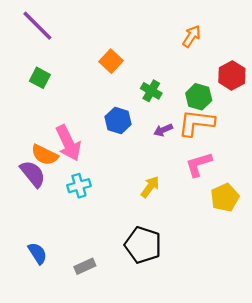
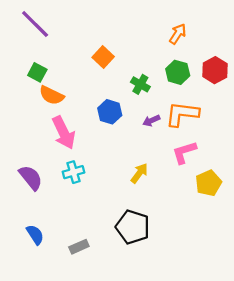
green hexagon: (199, 97) -> (178, 72), moved
orange semicircle: (45, 155) -> (52, 95), moved
purple semicircle: (33, 174) -> (31, 178), moved

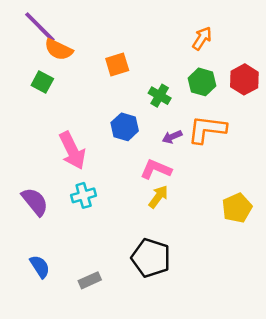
orange square: (103, 57) -> (117, 64), turned 30
orange semicircle: (52, 95) -> (59, 50), moved
pink L-shape: (184, 152) -> (156, 169), moved, turned 40

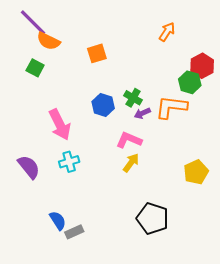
green hexagon: (202, 82) -> (190, 82), moved
green cross: (160, 96) -> (133, 98), moved
black pentagon: (151, 258) -> (153, 218), moved
blue semicircle: (40, 267) -> (58, 221), moved

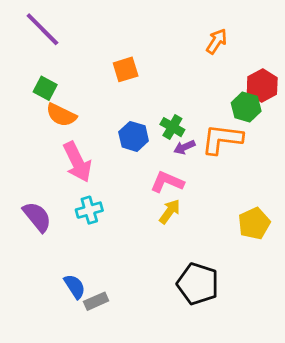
orange semicircle: (48, 41) -> (61, 115), moved

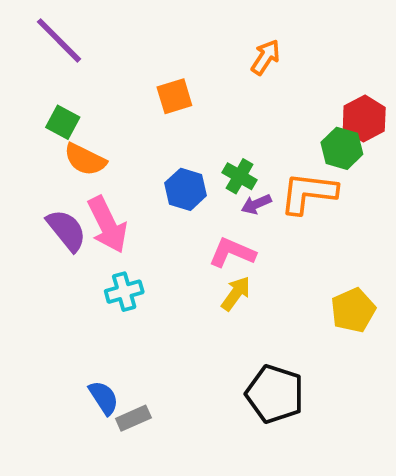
orange arrow: (217, 41) -> (266, 57), moved
purple semicircle: (37, 217) -> (66, 230), moved

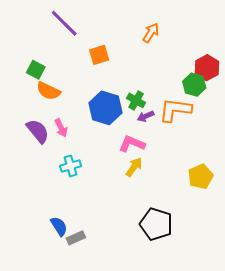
purple line: (59, 40) -> (64, 23), moved
blue hexagon: (186, 189) -> (105, 108), size x1.4
pink arrow: (107, 225) -> (61, 128), size x0.6

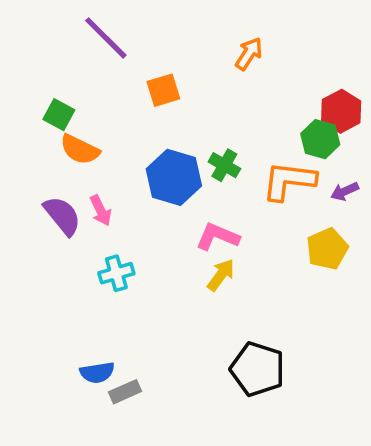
purple arrow: (146, 116) -> (345, 191), moved
yellow pentagon: (201, 177) -> (327, 249), moved
blue semicircle: (59, 226) -> (97, 373), turned 114

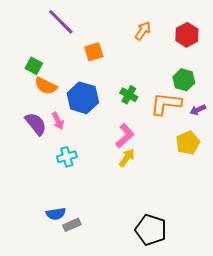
red hexagon: (341, 111) -> (187, 35), moved
blue hexagon: (174, 177) -> (83, 98), moved
pink L-shape: (217, 237) -> (125, 136), turned 115
black pentagon: (258, 369) -> (151, 230), moved

